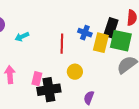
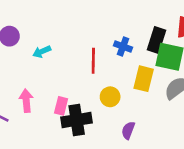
yellow rectangle: (101, 43) -> (144, 79), moved

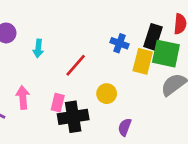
cyan arrow: (42, 52) -> (38, 48), turned -60
red line: (93, 61) -> (76, 65), moved, turned 40
yellow rectangle: (144, 79) -> (143, 61), moved

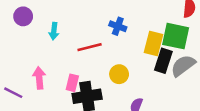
black rectangle: (153, 37) -> (163, 61), moved
blue cross: (120, 43) -> (118, 26), moved
red line: (76, 65) -> (90, 47), turned 35

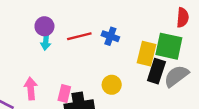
purple circle: (23, 16) -> (44, 26), moved
red line: (90, 47) -> (79, 36), moved

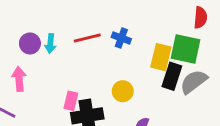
purple circle: (44, 26) -> (30, 43), moved
pink arrow: (31, 88) -> (19, 79), moved

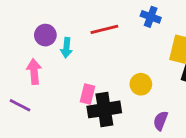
blue cross: (121, 38) -> (151, 17), moved
cyan arrow: (50, 43) -> (66, 48), moved

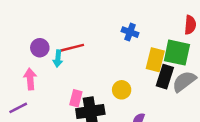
red line: (104, 29) -> (72, 48), moved
purple line: (20, 105) -> (18, 108), turned -54

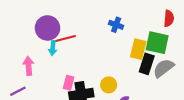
purple circle: (40, 48) -> (47, 28), moved, size x1.5
yellow circle: (122, 90) -> (109, 85), moved

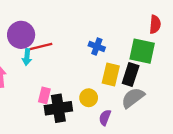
blue cross: (116, 25) -> (97, 47), moved
yellow rectangle: (138, 49) -> (111, 74), moved
gray semicircle: (164, 68) -> (133, 98), moved

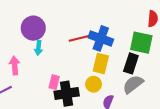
red line: (41, 47) -> (79, 38), moved
blue cross: (97, 47) -> (101, 38), size x1.6
yellow rectangle: (111, 74) -> (101, 63), moved

